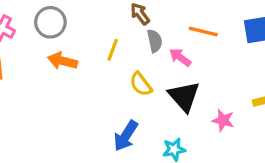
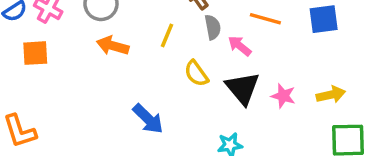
pink star: (223, 120) -> (283, 96), moved
blue arrow: (126, 136) -> (148, 119), moved, turned -80

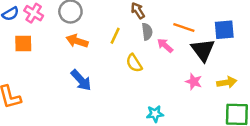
black triangle: (243, 88) -> (203, 50), moved
blue arrow: (148, 119) -> (81, 80), moved

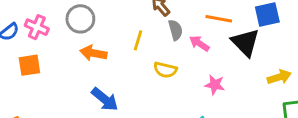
yellow semicircle: (134, 63) -> (165, 70), turned -36
pink star: (194, 82) -> (215, 85), moved

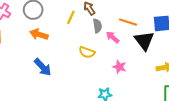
yellow line: (138, 40) -> (71, 17), moved

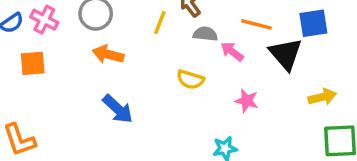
gray semicircle: (97, 26) -> (205, 34), turned -72

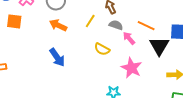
yellow line: (160, 22) -> (90, 21), moved
pink star: (247, 101) -> (131, 68), size x1.5

